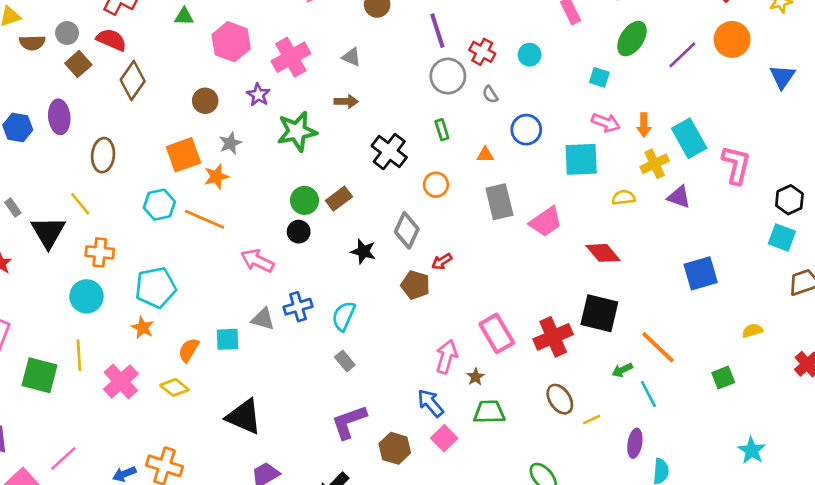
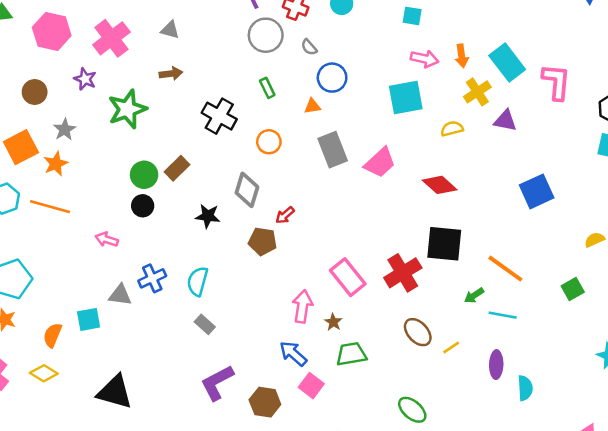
blue circle: (526, 130) -> (332, 78), moved
pink arrow: (257, 261) -> (107, 239), size x0.7
cyan line: (648, 394) -> (503, 315), turned -44

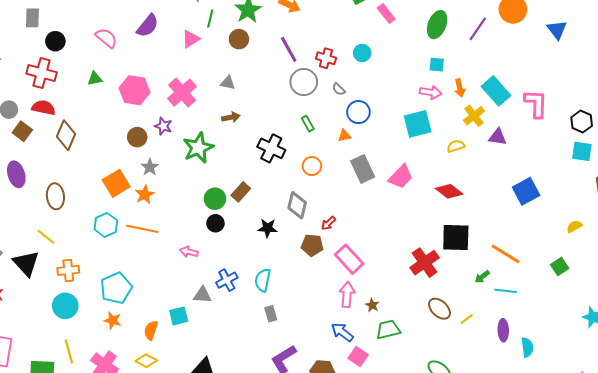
cyan square: (412, 16) -> (437, 65), moved
brown circle: (35, 92) -> (137, 137), moved
pink rectangle: (348, 277) -> (349, 259), moved
gray rectangle: (205, 324) -> (271, 314), turned 35

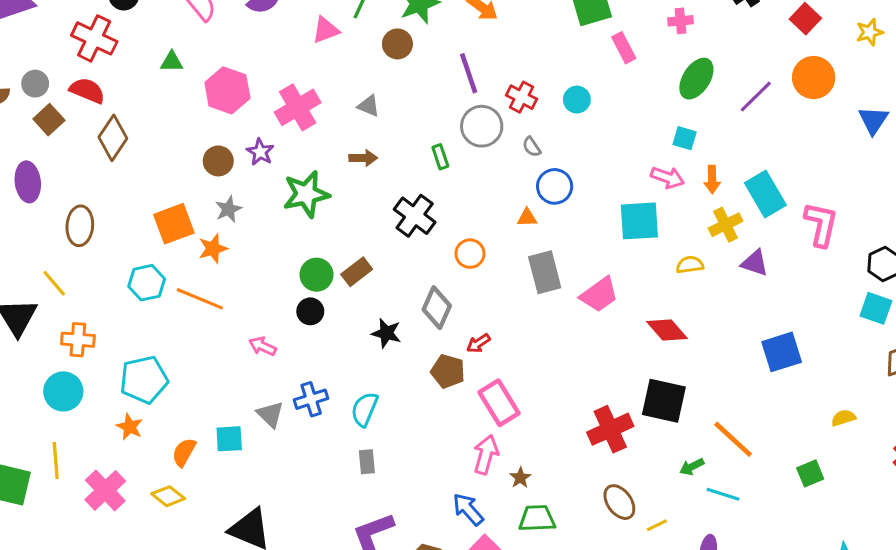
green rectangle: (308, 124) -> (440, 157), moved
gray triangle: (202, 295) -> (270, 414), turned 30

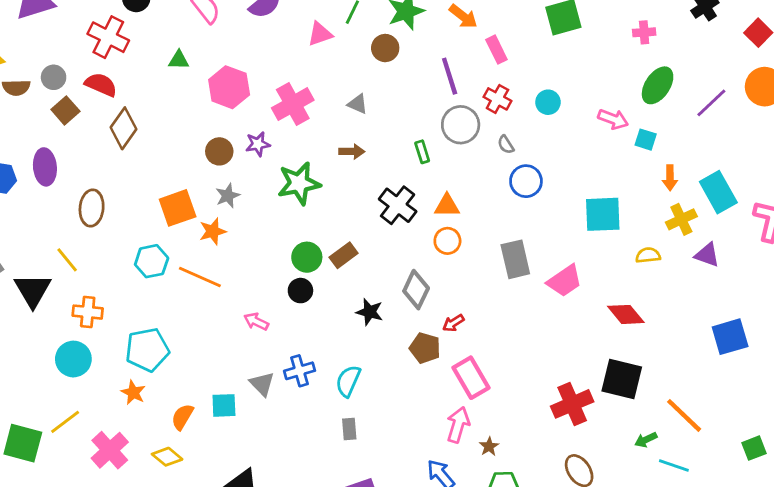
pink rectangle: (624, 48) -> (496, 50), moved
purple star: (260, 152) -> (258, 144), turned 30
pink arrow: (667, 177) -> (613, 119), moved
orange triangle: (527, 218) -> (447, 206), moved, size x1.4
yellow line: (56, 460) -> (65, 422), turned 56

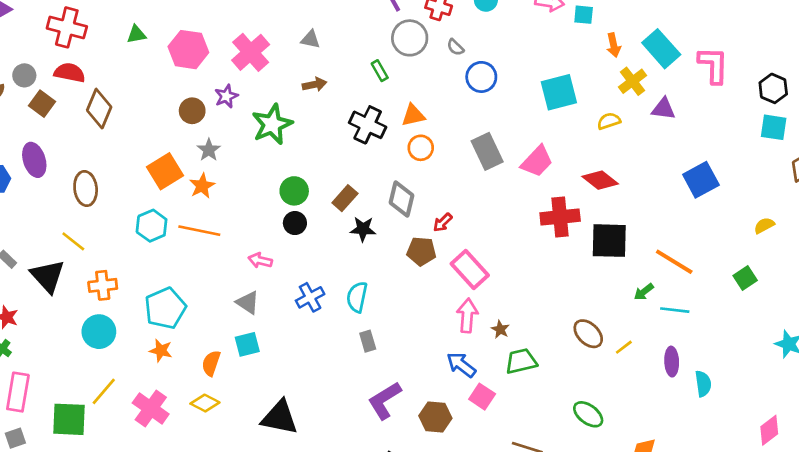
brown rectangle: (344, 255) -> (345, 198), moved
gray triangle: (262, 384) -> (248, 303), moved
red cross: (572, 404) -> (560, 217), moved, turned 30

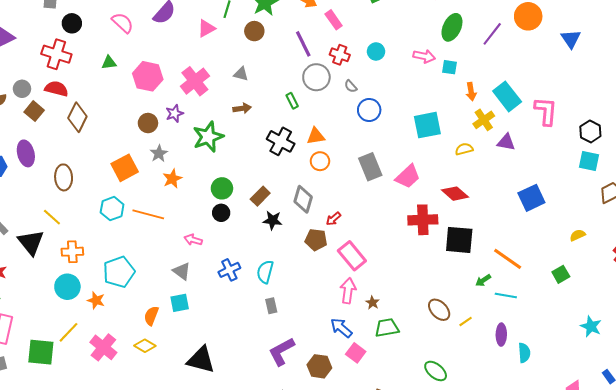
orange star: (202, 186) -> (172, 179), moved
orange star: (161, 351) -> (96, 300), moved

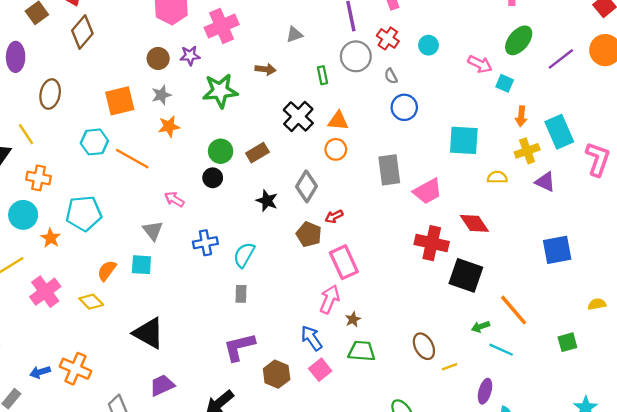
gray triangle: (241, 74) -> (294, 35), moved, turned -49
brown rectangle: (260, 196) -> (257, 153), moved

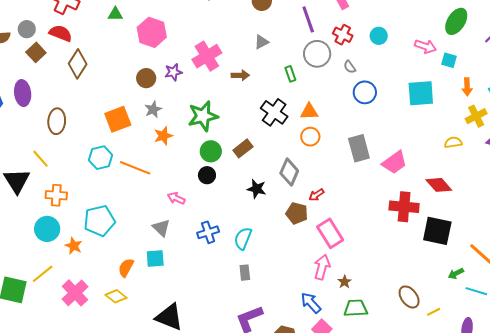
pink cross: (222, 26) -> (207, 56), moved
green star: (220, 91) -> (203, 116), moved
cyan square: (464, 140) -> (421, 93), moved

